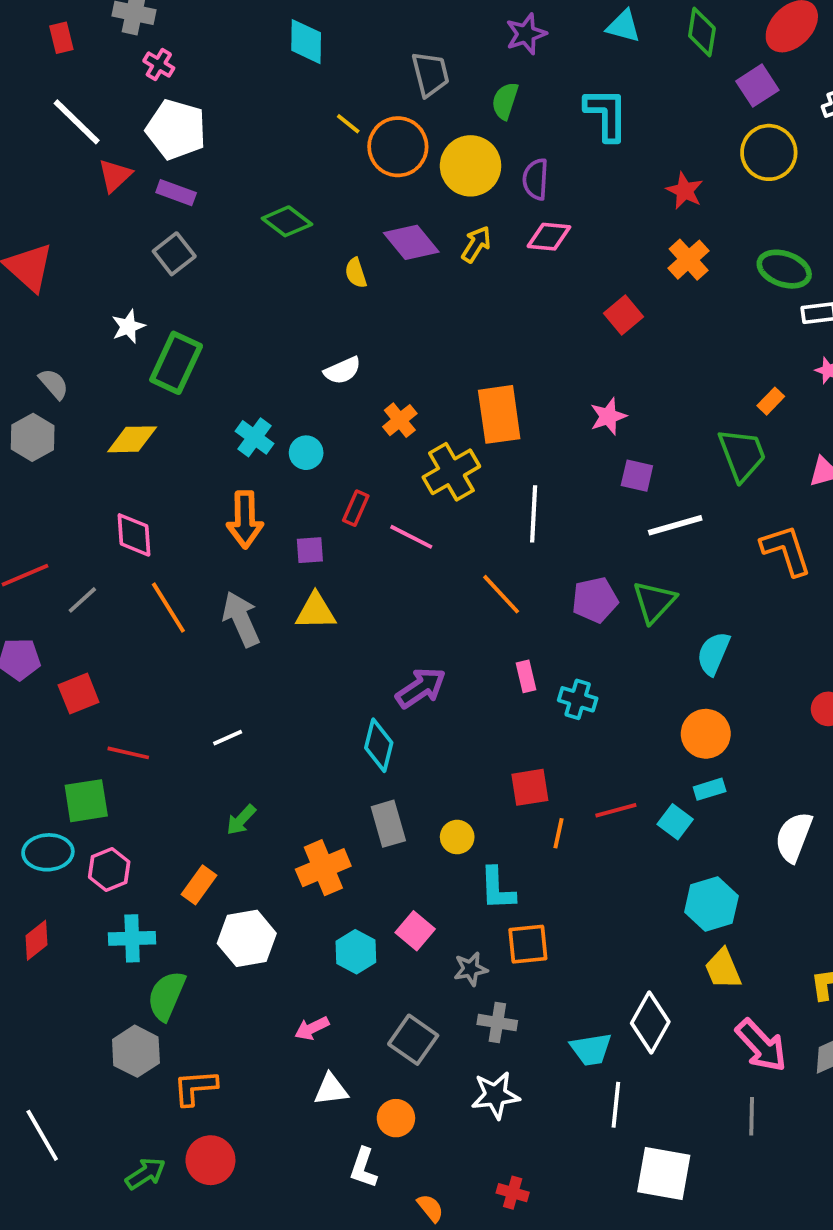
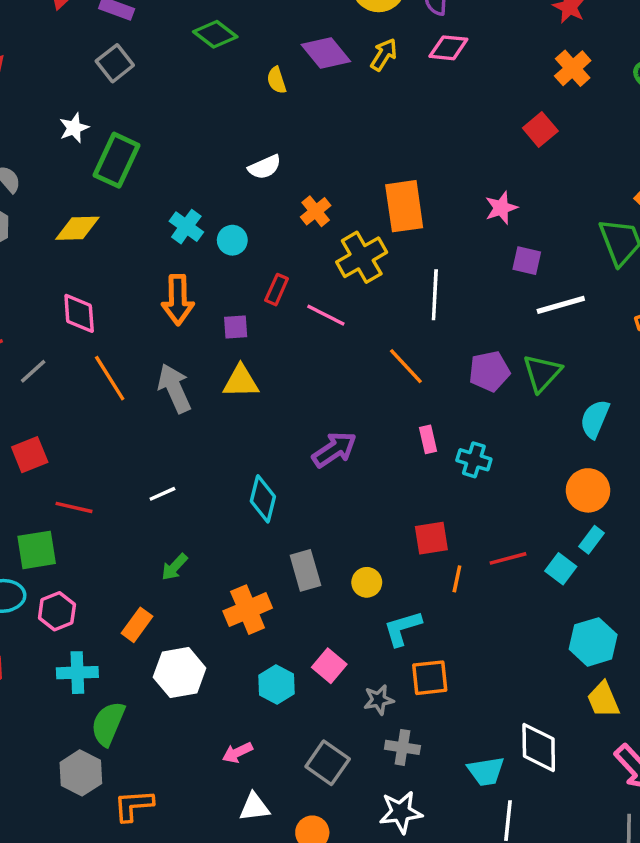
red square: (624, 315) -> (540, 130), moved
cyan diamond: (379, 745) -> (263, 499), moved
cyan rectangle: (710, 789) -> (591, 540), turned -36
cyan L-shape: (497, 889) -> (402, 628), turned 75
white diamond: (650, 1023) -> (539, 747), turned -30

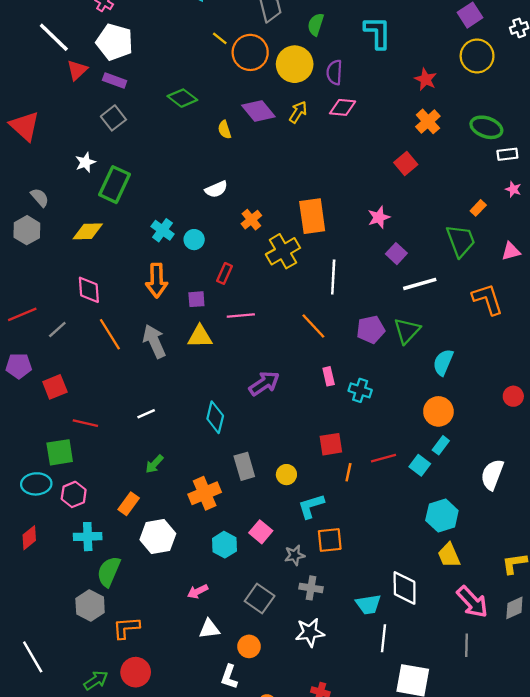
purple square: (527, 261) -> (396, 254), turned 30
pink line: (326, 315) -> (241, 316), moved, turned -32

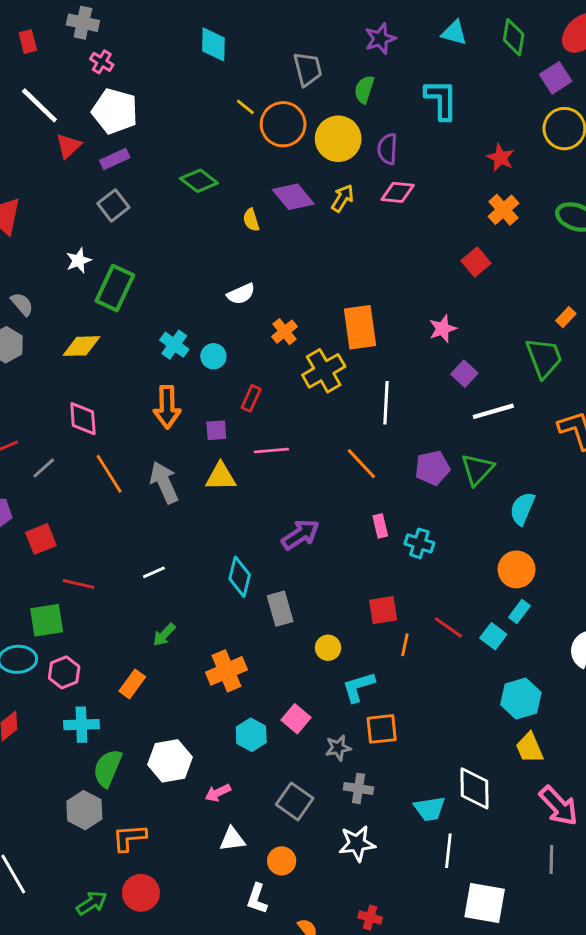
purple rectangle: (115, 81) -> (115, 159), turned -45
red line: (383, 458) -> (448, 627), turned 50
gray rectangle: (244, 466) -> (280, 609), moved
white hexagon: (158, 537) -> (170, 761), moved

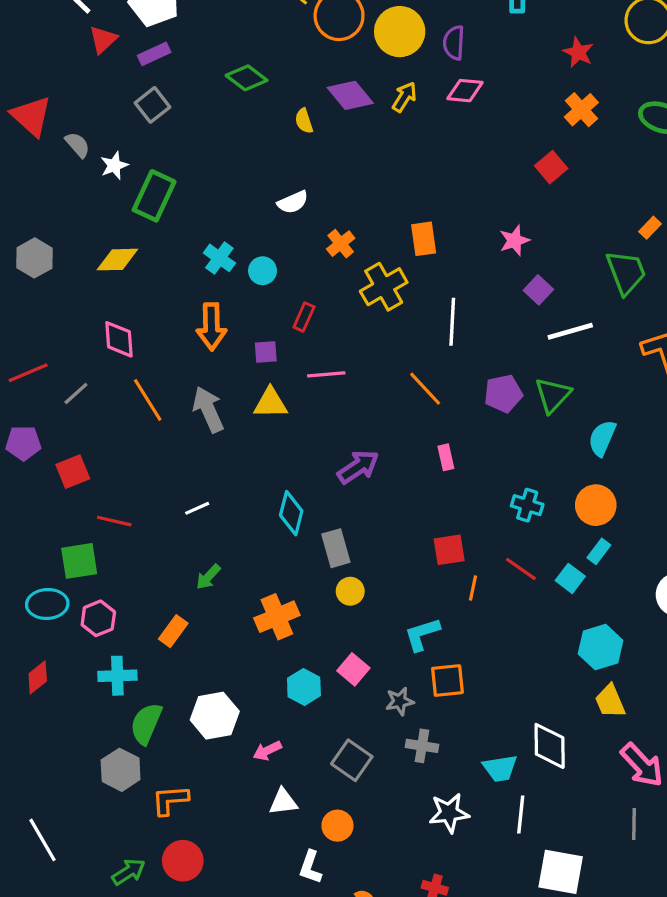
gray semicircle: (22, 304) -> (78, 145), moved
orange rectangle: (360, 327) -> (424, 239), size x0.7
cyan cross: (419, 543) -> (527, 505), moved
yellow circle: (328, 648) -> (350, 591), moved
white star: (357, 844) -> (449, 813), moved

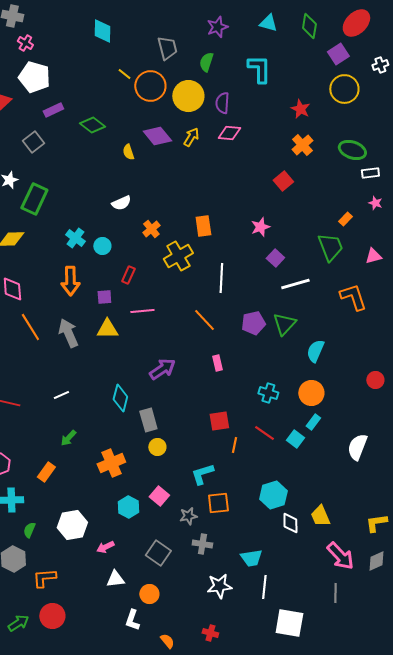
purple rectangle: (154, 54) -> (53, 110), moved
cyan hexagon: (601, 647) -> (273, 495), moved
green semicircle: (146, 724) -> (29, 530), size x0.6
white diamond: (550, 746) -> (290, 523), moved, size x0.7

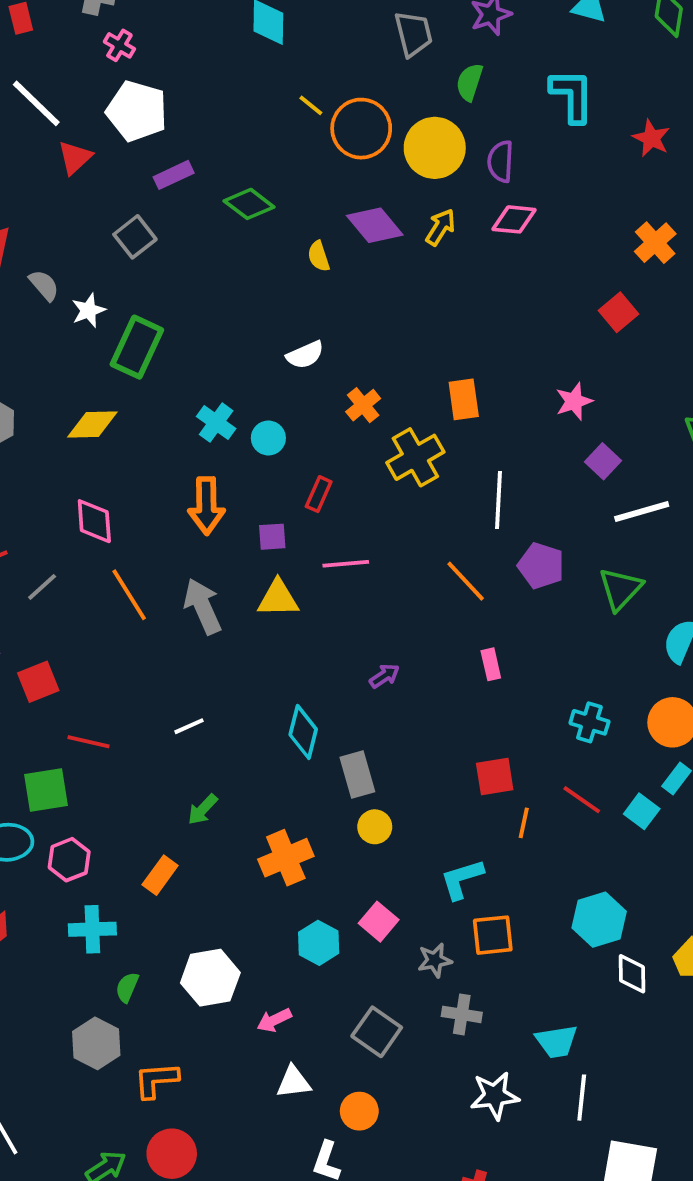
gray trapezoid: (167, 48) -> (413, 34), moved
red star: (300, 109) -> (651, 138), moved
purple pentagon: (253, 323) -> (541, 566), moved, turned 30
purple arrow: (162, 369) -> (384, 676), size x0.6

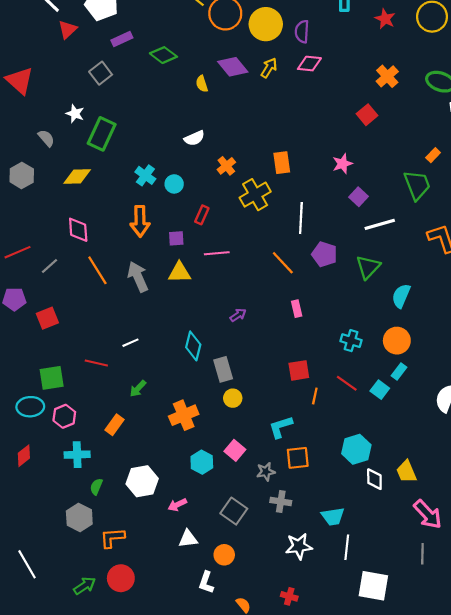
gray semicircle: (44, 285) -> (46, 138), moved
white star: (88, 310) -> (75, 114), turned -30
red line: (88, 742) -> (96, 363), moved

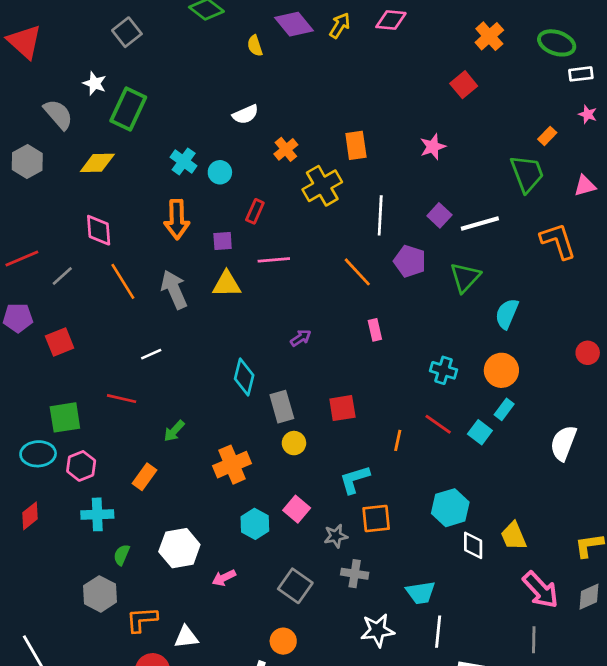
gray semicircle: (46, 138) -> (58, 114), size x1.4
purple square: (358, 197) -> (439, 215), moved
white line: (130, 343) -> (151, 354), moved
red square: (299, 370) -> (342, 408), moved
white triangle: (188, 539) -> (186, 637), moved

